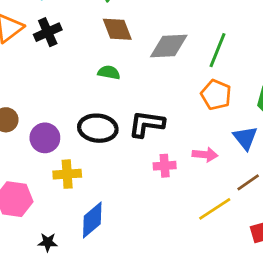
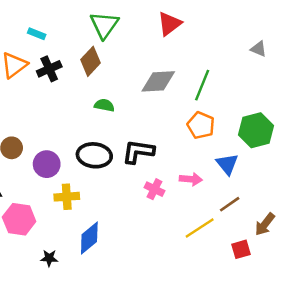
brown diamond: (117, 29) -> (91, 61), moved, turned 64
pink cross: (165, 166) -> (154, 189), turned 30

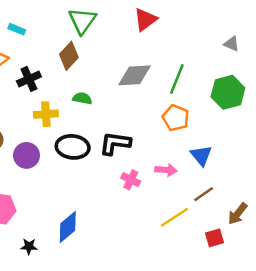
black cross: (49, 69) -> (29, 79), moved
green hexagon: (256, 130) -> (228, 92), moved
yellow cross: (67, 197) -> (46, 114), moved

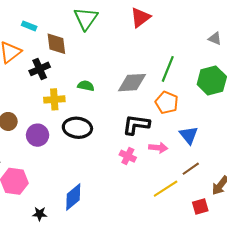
brown diamond: (69, 56) -> (56, 44), moved, turned -50
gray diamond: (134, 75) -> (132, 83), moved
black L-shape: (115, 143) -> (136, 125), moved

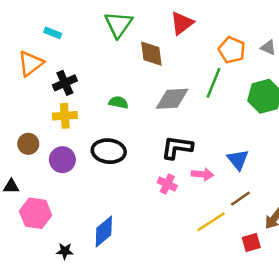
brown diamond: (56, 44) -> (151, 54), moved
yellow cross: (54, 99) -> (65, 116), moved
orange pentagon: (167, 103) -> (232, 50), moved

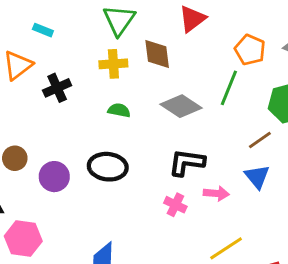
gray diamond: (172, 99) -> (181, 106), turned 36
yellow cross: (65, 116) -> (113, 64), moved
brown line: (240, 199) -> (260, 140), moved

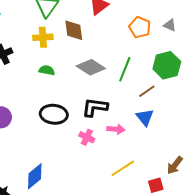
green line: (229, 88) -> (125, 69), moved
black ellipse: (108, 167) -> (54, 114), moved

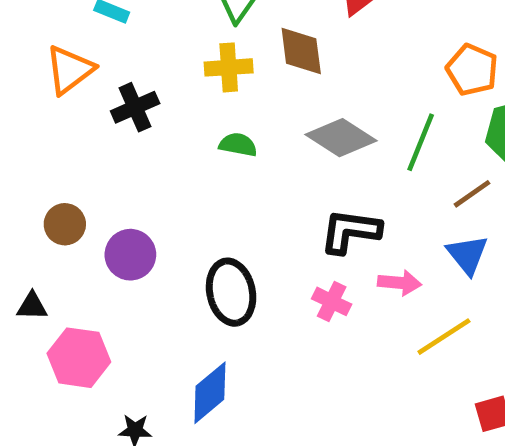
orange pentagon: (140, 27) -> (472, 70), moved
black ellipse: (54, 114) -> (231, 292), moved, turned 72
yellow line: (123, 168) -> (444, 337), moved

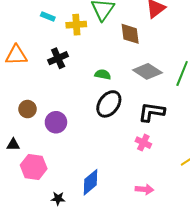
yellow cross: (229, 67) -> (76, 25), moved
orange triangle: (70, 70) -> (16, 55), moved, turned 35
pink arrow: (400, 283) -> (144, 189), moved
black ellipse: (231, 292) -> (109, 104), moved, turned 48

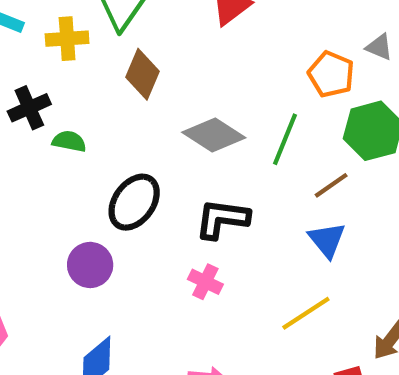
brown diamond: (130, 34) -> (142, 74), moved, turned 30
green semicircle: (103, 74) -> (69, 141), moved
purple circle: (56, 122) -> (90, 265), moved

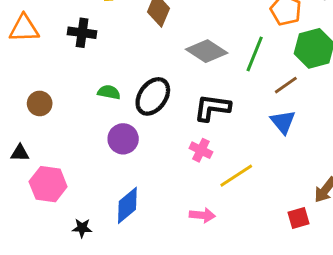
black cross: (29, 108) -> (82, 33), turned 32
green semicircle: (69, 141) -> (109, 92), moved
yellow line: (306, 313) -> (236, 176), moved

